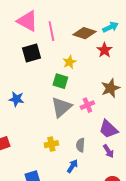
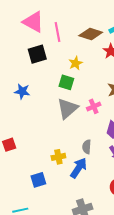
blue star: (16, 99) -> (22, 91), moved
yellow cross: (51, 144) -> (58, 157), moved
blue arrow: (72, 166) -> (79, 168), size x1.5

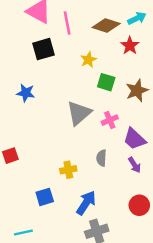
green square: (66, 82) -> (106, 82), moved
pink cross: (94, 106) -> (110, 120), moved
blue arrow: (79, 168) -> (86, 203), moved

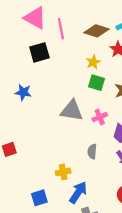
yellow star: (88, 60) -> (93, 62), moved
gray triangle: (79, 113) -> (72, 111), turned 50
yellow cross: (68, 170) -> (63, 172), moved
blue square: (45, 197) -> (39, 198), moved

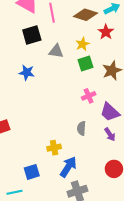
green square: (96, 83) -> (86, 63), turned -35
blue star: (23, 92) -> (27, 73), moved
gray triangle: (72, 111) -> (56, 51), moved, size x0.7

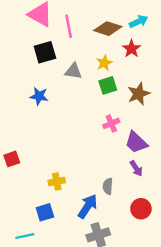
gray semicircle: (81, 128) -> (108, 186), moved
yellow cross: (54, 148) -> (57, 181), moved

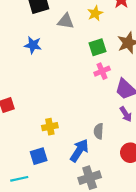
green square: (108, 85) -> (97, 47), moved

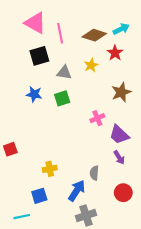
green square: (97, 47) -> (62, 98), moved

